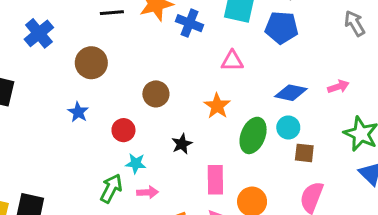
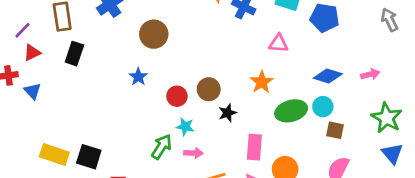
brown circle: (156, 94) -> (209, 89), moved
green ellipse: (253, 135) -> (291, 111), turned 48

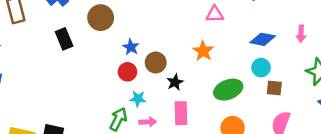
black rectangle: (74, 54) -> (64, 39), moved, turned -35
pink arrow: (370, 74) -> (301, 34), turned 112
blue star: (138, 77) -> (131, 47), moved
green ellipse: (291, 111) -> (228, 90), moved
pink rectangle: (254, 147) -> (181, 113), moved

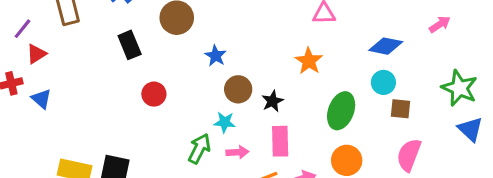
pink arrow: (301, 34) -> (440, 24), moved, turned -126
brown circle: (156, 63) -> (238, 89), moved
red circle: (128, 72) -> (154, 94), moved
green ellipse: (228, 90) -> (341, 111), turned -48

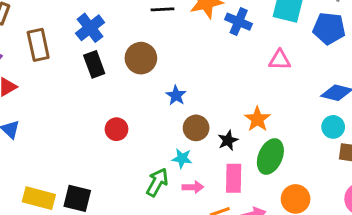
black rectangle: (130, 45) -> (94, 64), moved
orange star: (309, 61) -> (257, 119), moved
green ellipse: (341, 111) -> (270, 157), moved

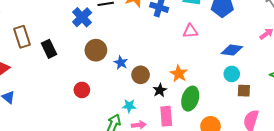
blue cross: (90, 28) -> (82, 17), moved
brown circle: (141, 58) -> (96, 50), moved
black rectangle: (94, 64) -> (49, 49), moved
brown circle: (196, 128) -> (141, 75), moved

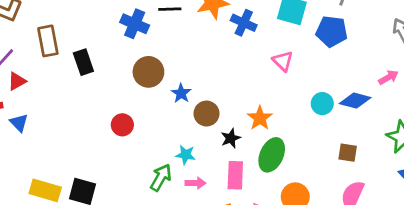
blue cross: (82, 17) -> (135, 24), turned -30
pink triangle: (190, 31) -> (283, 61), turned 42
blue diamond: (232, 50) -> (355, 101), moved
cyan circle: (232, 74) -> (322, 104), moved

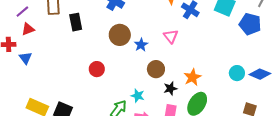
pink triangle: (283, 61) -> (171, 36), moved
blue star: (181, 93) -> (141, 45), moved

